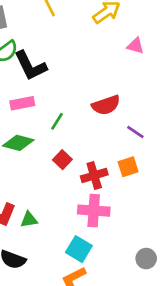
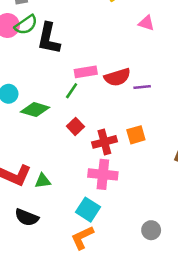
black L-shape: (30, 66) -> (49, 39), turned 36
pink rectangle: (22, 103) -> (86, 72), moved
purple line: (135, 132) -> (142, 87), moved, turned -42
gray circle: (146, 259) -> (151, 230), moved

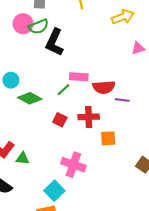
pink triangle: (146, 23) -> (138, 48), turned -48
red square: (75, 126) -> (60, 120), turned -32
red cross: (104, 142) -> (89, 117), moved

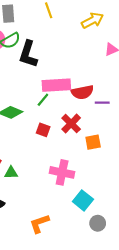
pink rectangle: (79, 77) -> (56, 85), size x1.5
red cross: (89, 117) -> (71, 124), turned -36
cyan square: (54, 191) -> (83, 200), moved

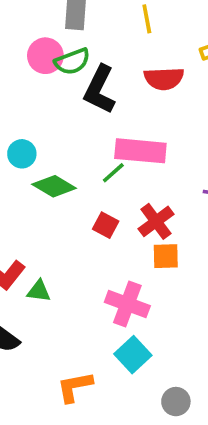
red semicircle: (82, 92) -> (164, 79), moved
orange square: (93, 142) -> (166, 256), moved
cyan square: (83, 200) -> (133, 355), moved

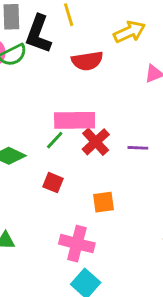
black L-shape: (100, 89) -> (38, 34), moved
red cross: (156, 221) -> (96, 142), moved

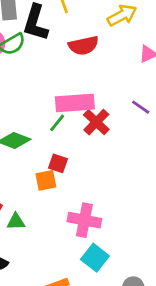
purple line: (138, 148) -> (141, 107), moved, turned 36
orange square: (104, 202) -> (46, 180), moved

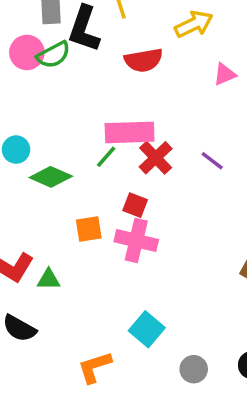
purple line: (141, 107) -> (212, 161), moved
red square: (58, 163) -> (135, 205), moved
pink cross: (84, 220) -> (136, 241), moved

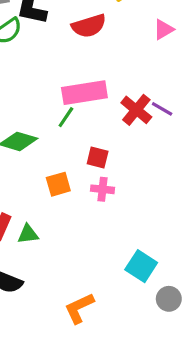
red cross: (156, 158) -> (136, 110), moved
pink cross: (136, 241) -> (103, 189), size x0.6
cyan square: (147, 329) -> (141, 266), moved

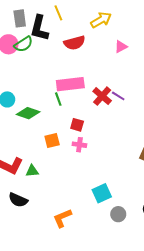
green line: (66, 117) -> (58, 99), turned -56
cyan square: (141, 266) -> (102, 193), turned 30

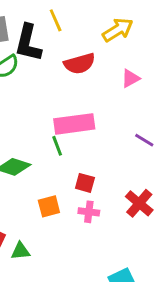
pink triangle: (121, 47) -> (130, 78), moved
red cross: (102, 96) -> (139, 203), moved

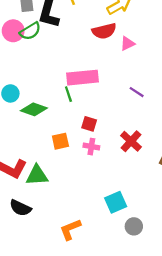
red semicircle: (80, 64) -> (104, 31), moved
green triangle: (20, 251) -> (37, 175), size x1.5

